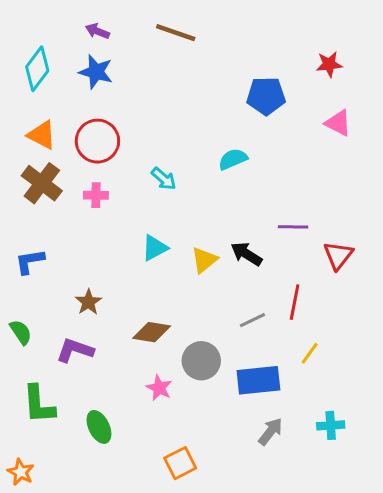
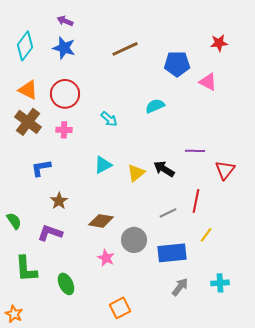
brown line: (176, 33) -> (125, 49), moved, turned -44
pink triangle: (338, 123) -> (208, 82), moved
blue L-shape: (30, 261) -> (41, 168), moved

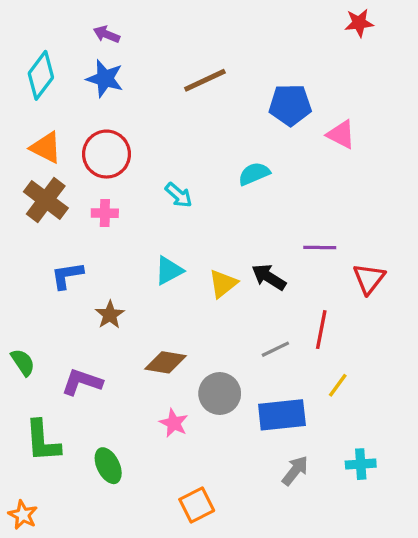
red star: (219, 43) -> (359, 23), moved
brown star: (59, 201) -> (110, 315), moved

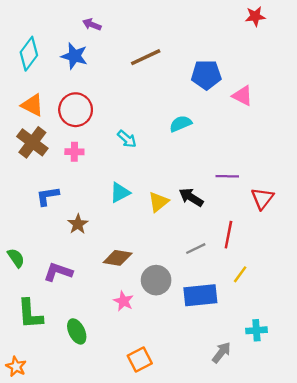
purple arrow: (106, 34) -> (92, 25), moved
gray arrow: (295, 471) -> (221, 352), moved

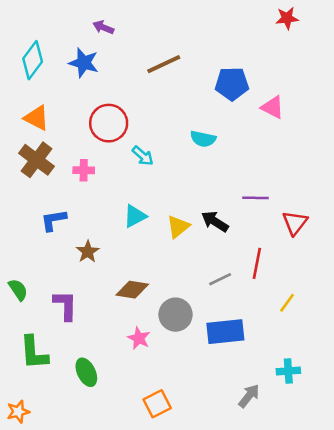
red circle: (76, 110) -> (109, 123), moved
cyan semicircle: (181, 124) -> (203, 139), turned -145
purple L-shape: (58, 272) -> (65, 305), turned 72
yellow line: (240, 274) -> (287, 303), moved
orange star: (16, 366) -> (18, 412), turned 30

